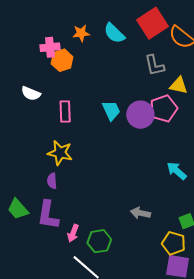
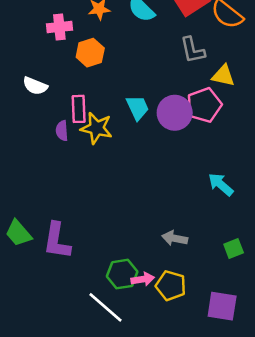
orange hexagon: (62, 60) -> (90, 53), moved
yellow star: (60, 153) -> (97, 128), moved
purple semicircle: (52, 181) -> (62, 131), moved
pink arrow: (73, 233) -> (143, 279), moved, turned -120
yellow pentagon: (174, 243) -> (171, 286), moved

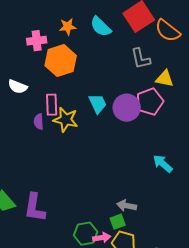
orange hexagon: (90, 53) -> (61, 61), size x1.4
green square: (234, 248) -> (118, 222), moved

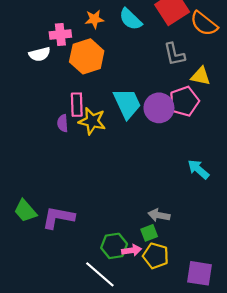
white semicircle: (18, 87) -> (40, 54), moved, turned -36
cyan trapezoid: (98, 104) -> (127, 104), size x1.4
purple L-shape: (35, 208) -> (58, 217), turned 92

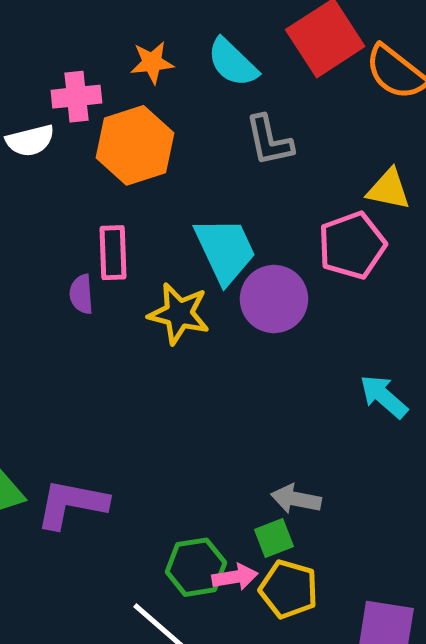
gray L-shape: (174, 54) -> (269, 141), moved
purple circle: (159, 108) -> (274, 299), moved
yellow star: (92, 121) -> (179, 314), moved

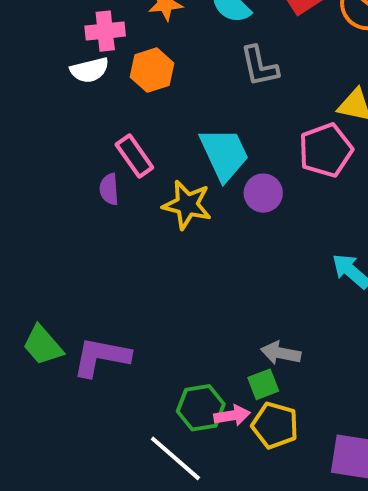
white semicircle: (30, 141) -> (90, 70), moved
orange hexagon: (135, 145) -> (152, 70), size x0.7
pink rectangle: (113, 253) -> (134, 156), turned -33
purple circle: (274, 299) -> (263, 193), size x0.7

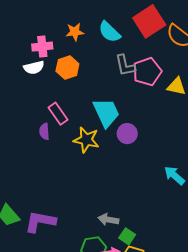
pink pentagon: (326, 150) -> (147, 72), moved
gray arrow: (281, 353) -> (108, 220), moved
green square: (263, 384) -> (127, 236), turned -35

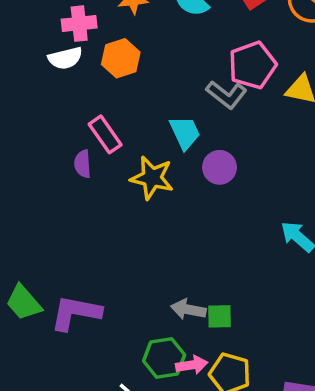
gray L-shape: (125, 65) -> (226, 95), moved, turned -40
cyan trapezoid: (106, 113) -> (185, 133), size x0.7
green square: (127, 236) -> (219, 316), moved, turned -35

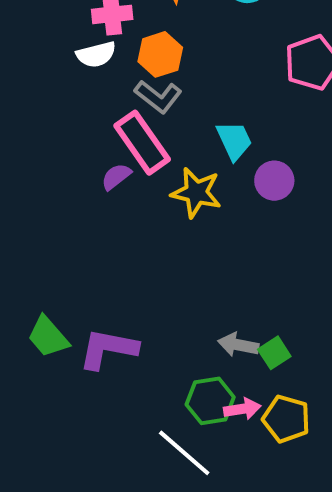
gray L-shape: (226, 95) -> (158, 96), moved
pink rectangle: (105, 134) -> (142, 143), size x1.4
purple semicircle: (83, 164) -> (116, 177), turned 56
green square: (219, 316) -> (274, 353), turned -32

